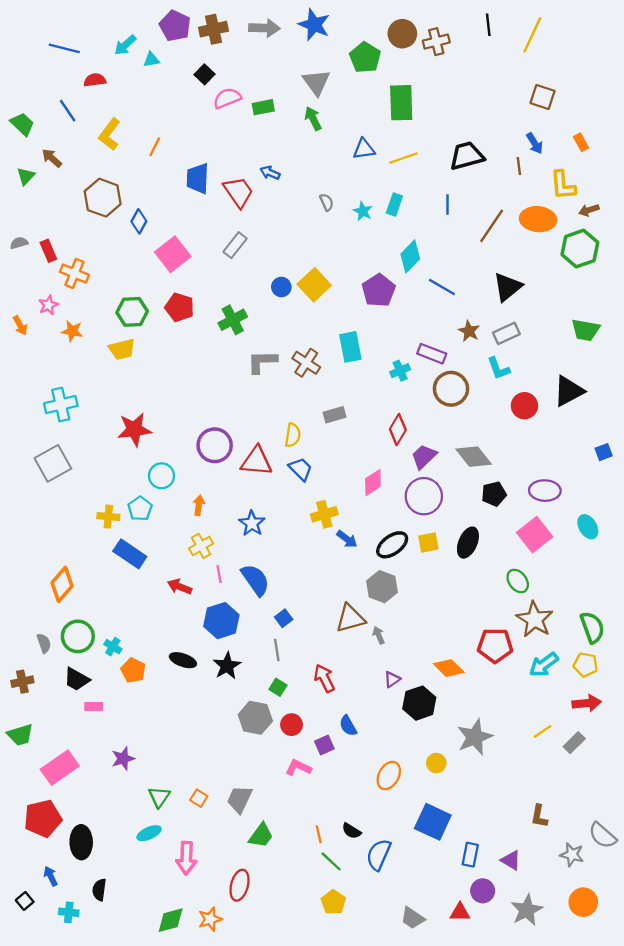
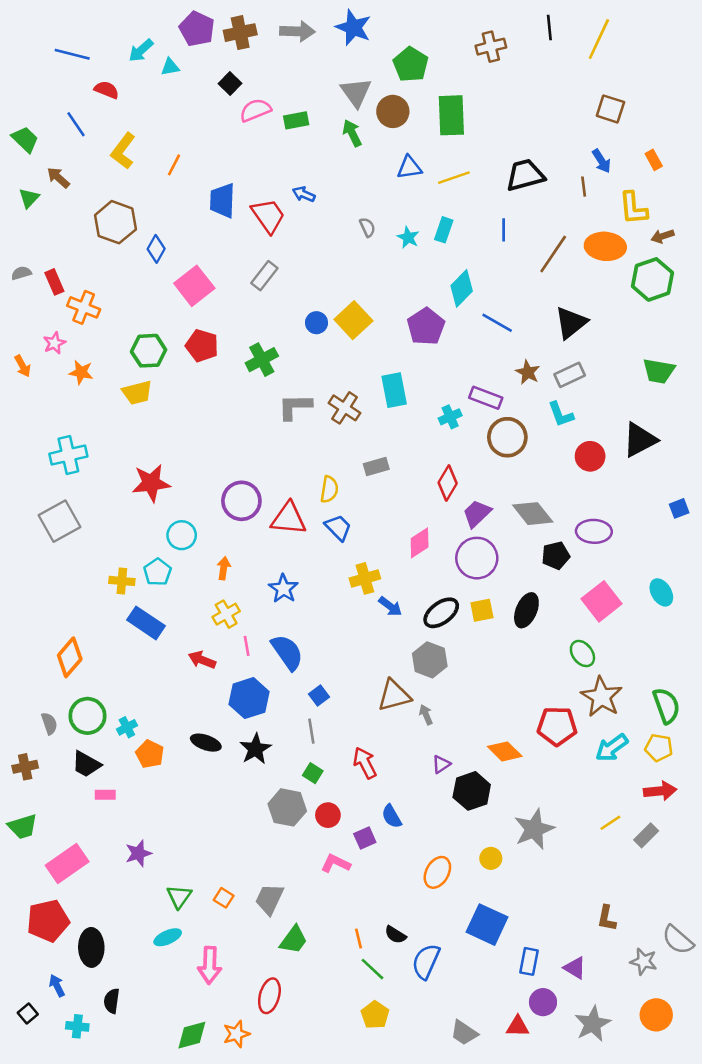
brown circle: (402, 34) -> (393, 111), moved
red semicircle: (95, 80) -> (107, 90), turned 30
purple ellipse: (545, 491) -> (594, 531), moved
cyan cross: (113, 647) -> (127, 727), turned 30

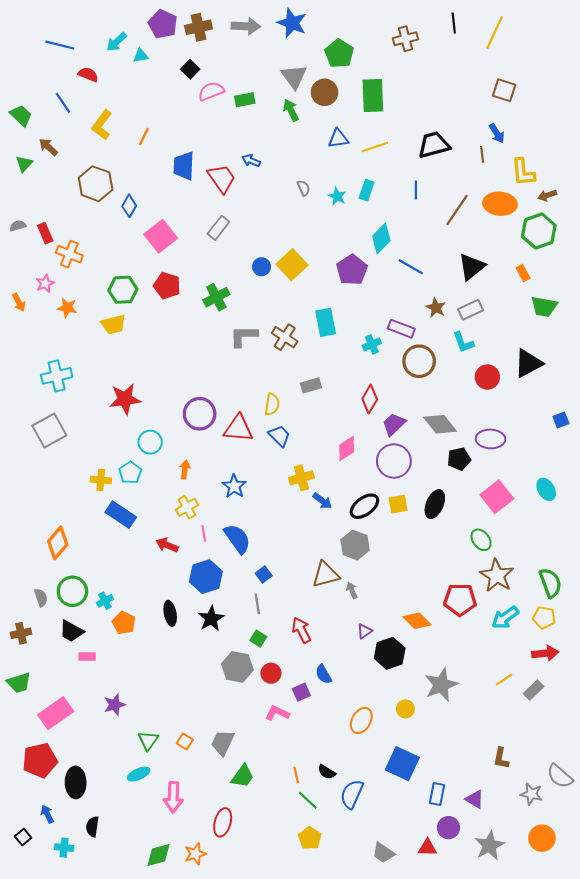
orange rectangle: (654, 160) -> (523, 273), moved
black ellipse: (206, 743) -> (170, 613), turned 60

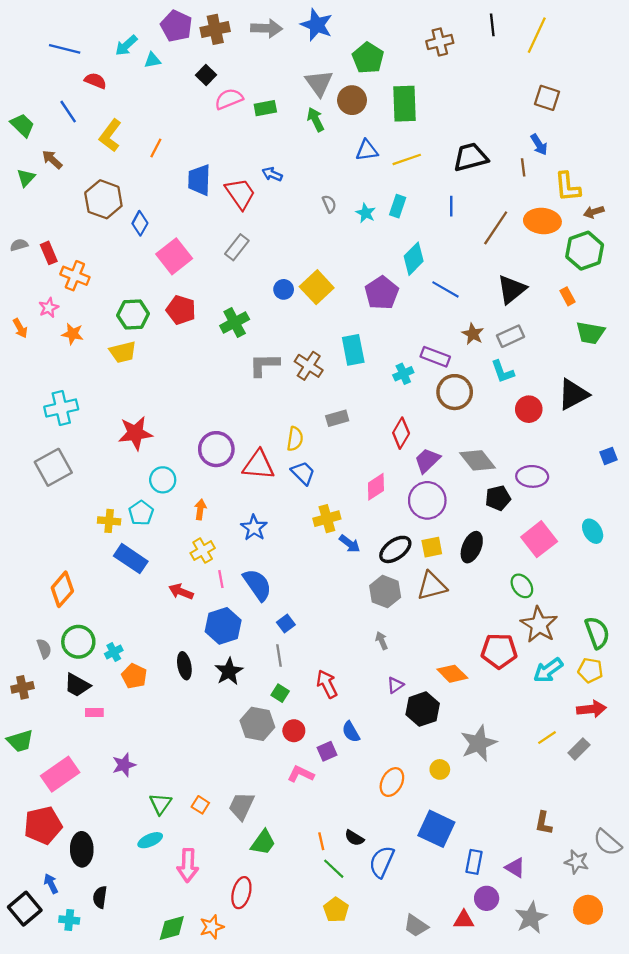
brown triangle: (326, 574) -> (432, 586), moved
black square: (23, 837) -> (25, 909), size x1.8

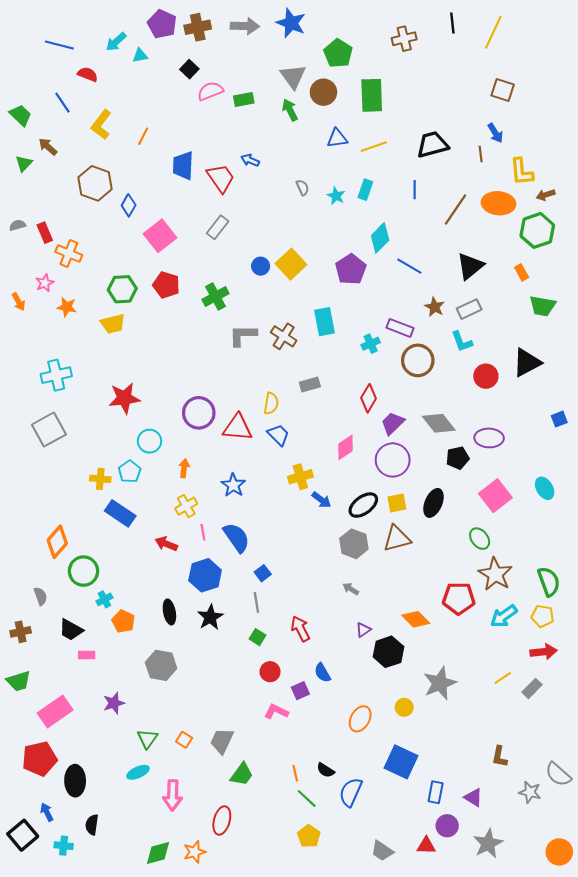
gray arrow: (382, 641) -> (351, 589), turned -35
green circle: (78, 642) -> (83, 571), moved
gray hexagon: (257, 724) -> (161, 665), moved
orange circle: (588, 910) -> (559, 852), moved

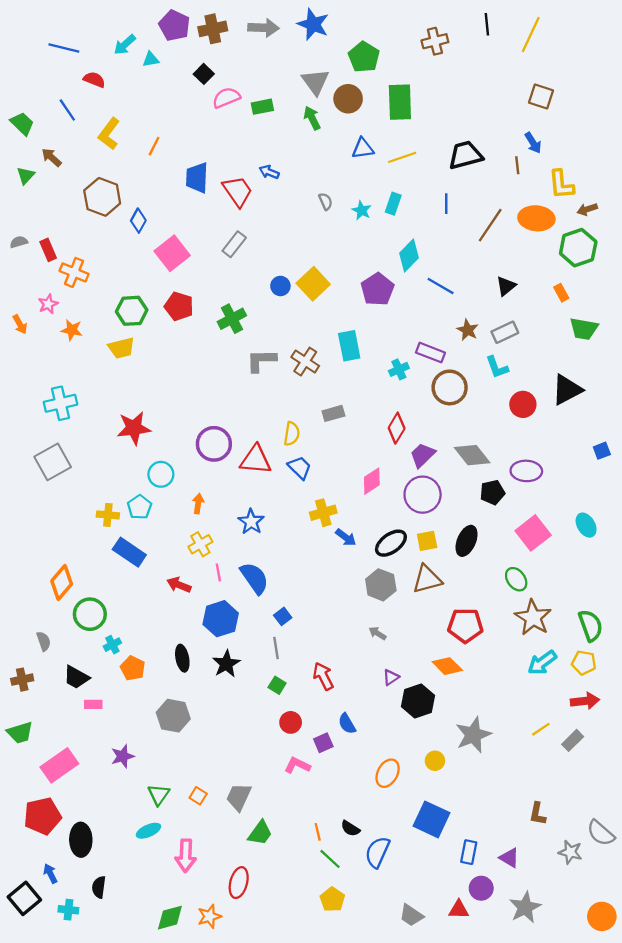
black triangle: (470, 266) -> (506, 286), size x0.7
red pentagon: (459, 598) -> (465, 625), moved

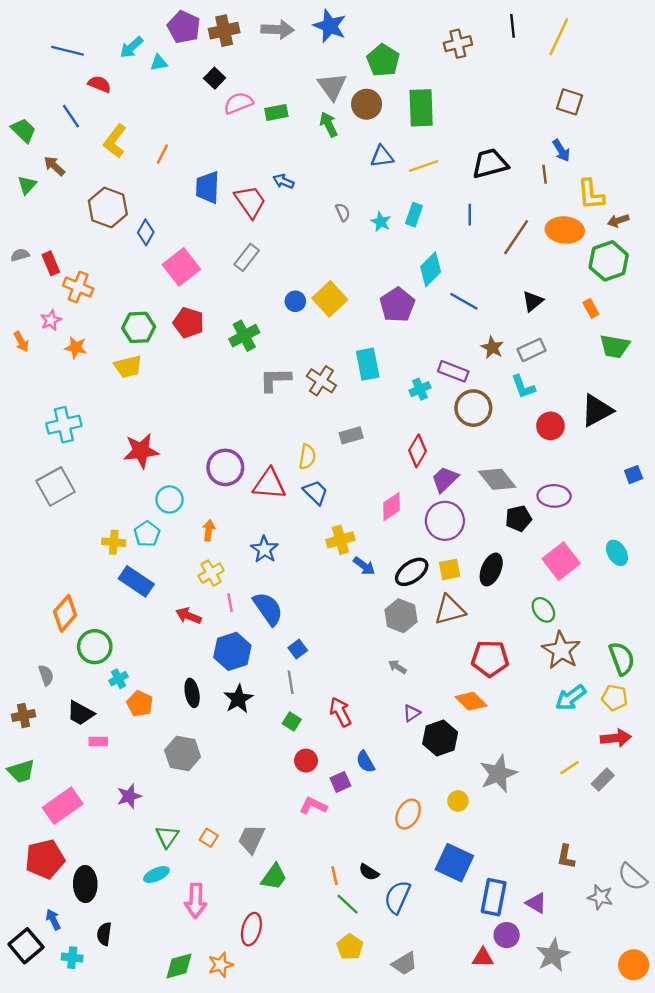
blue rectangle: (469, 852) -> (494, 897), size x1.4
gray trapezoid: (411, 915) -> (405, 964), moved, turned -65

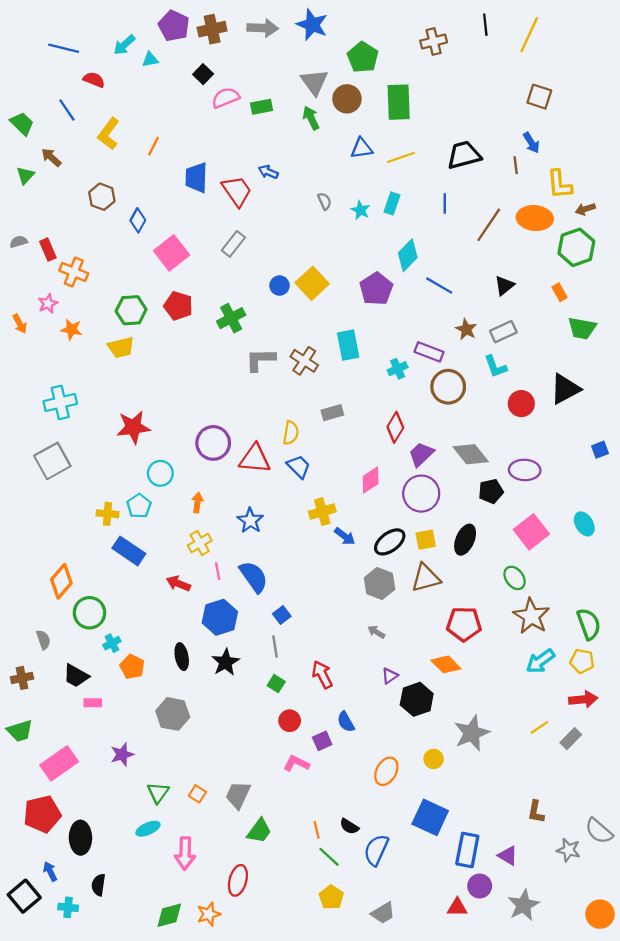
brown hexagon: (108, 207) -> (102, 197), size x0.7

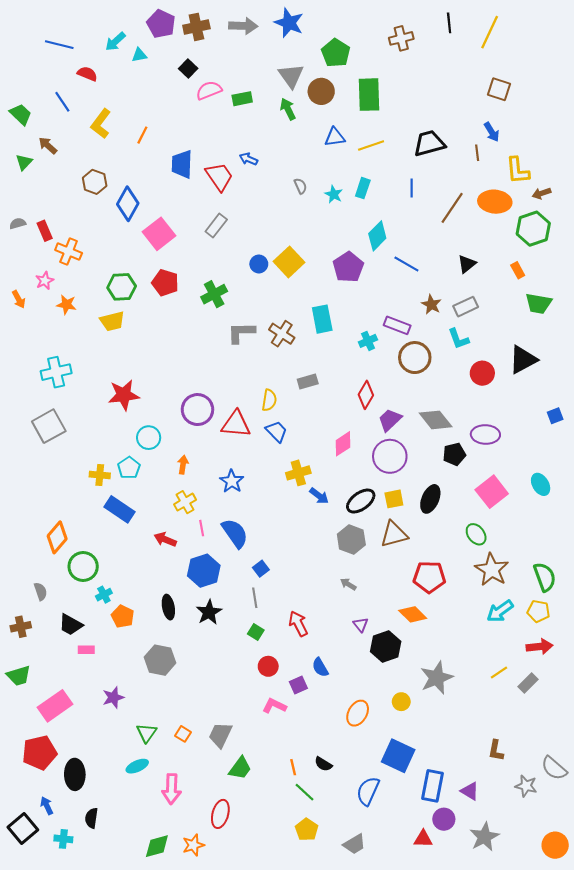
blue diamond: (138, 220) -> (128, 204), size x1.5
purple triangle: (390, 676) -> (361, 625), turned -35
blue semicircle: (376, 850) -> (368, 791), moved

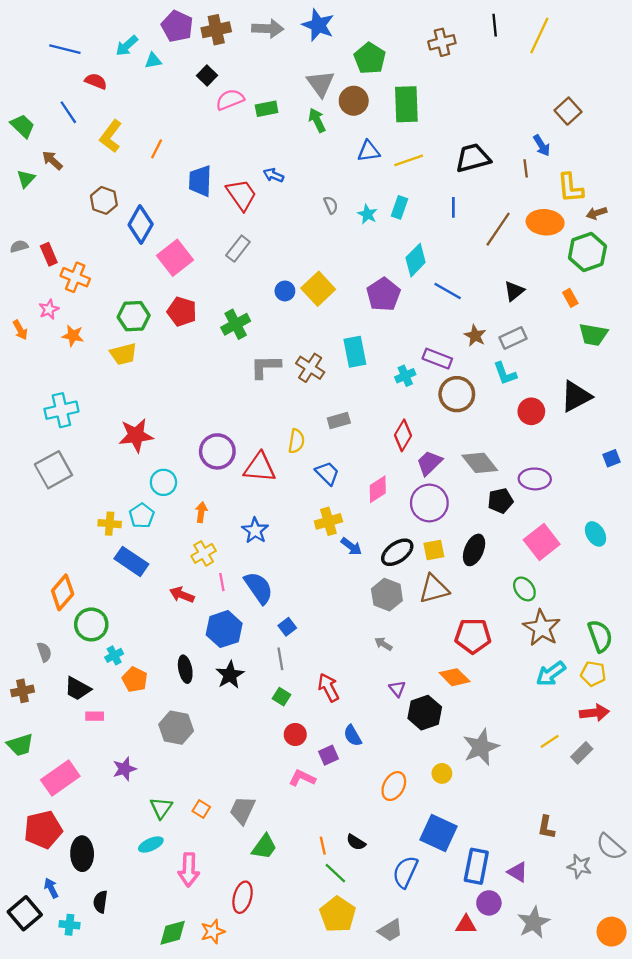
brown square: (499, 89) -> (568, 111), moved, turned 30
blue trapezoid: (276, 431) -> (327, 473), moved
yellow pentagon: (307, 830) -> (338, 914), size x1.4

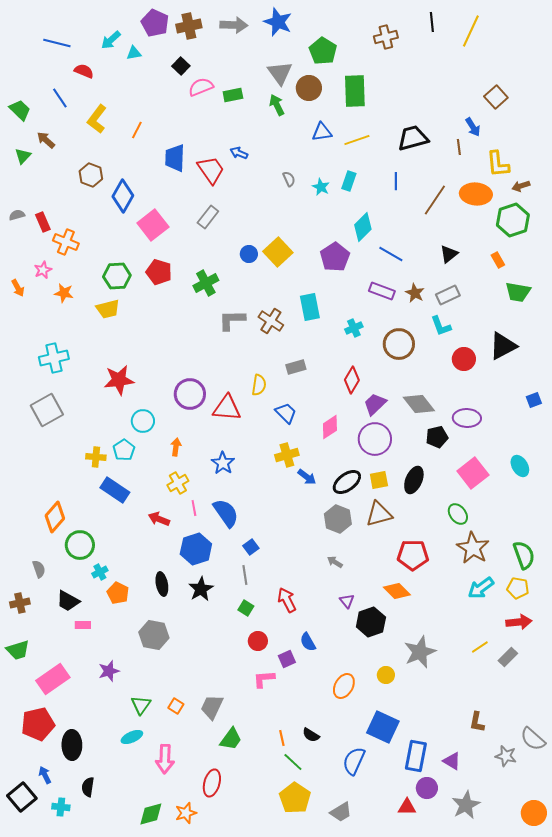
purple rectangle: (437, 359) -> (382, 291), moved
pink L-shape: (302, 778) -> (264, 679), turned -30

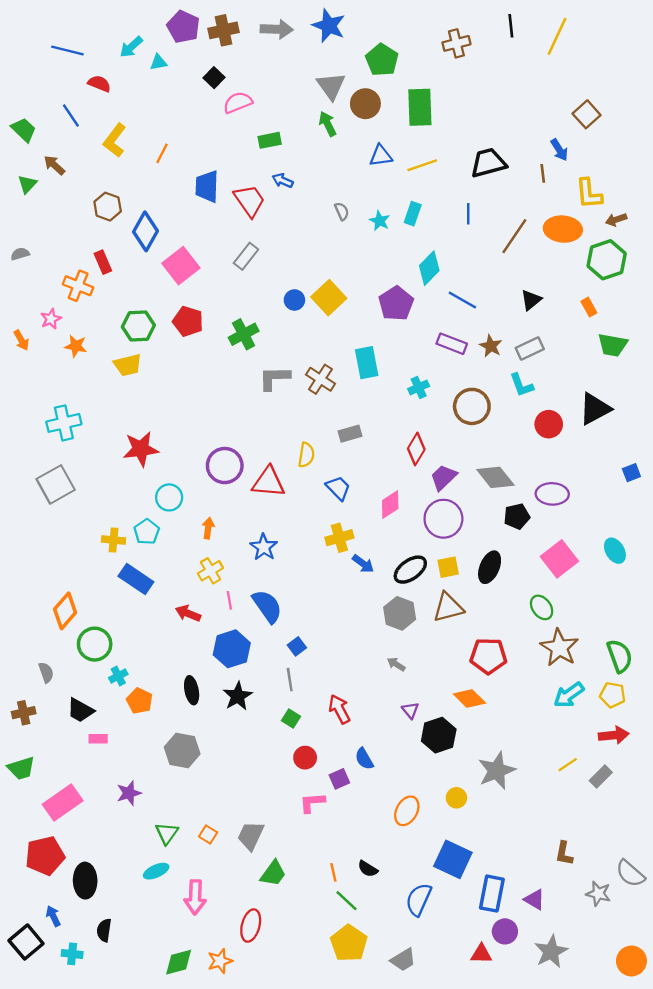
green rectangle: (233, 95) -> (270, 140), moved
red rectangle: (43, 222) -> (103, 262), moved

